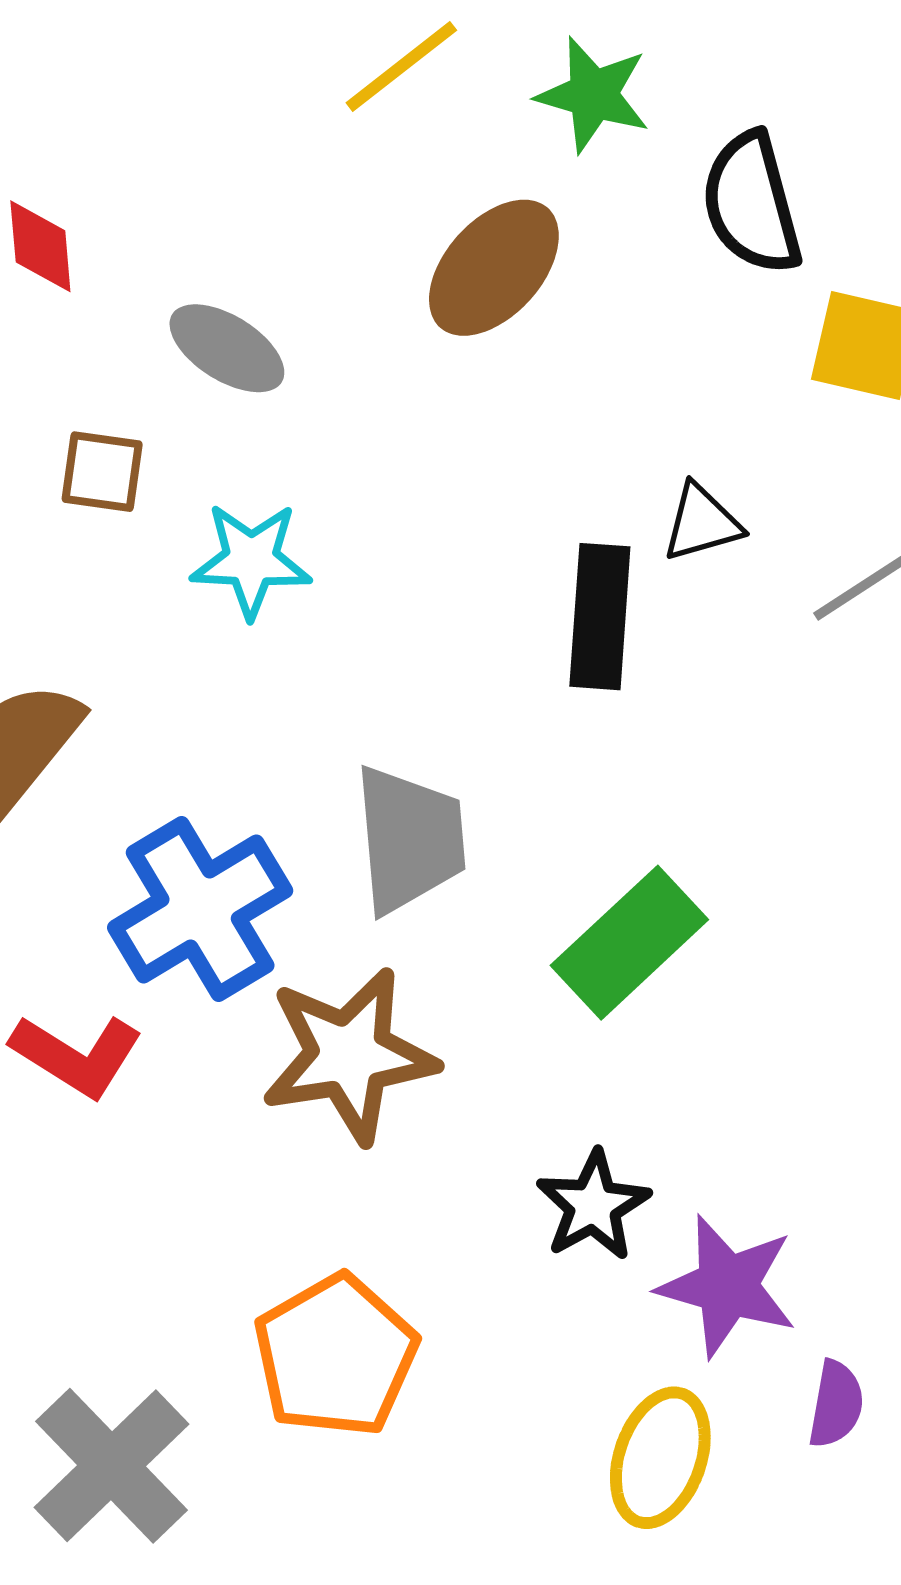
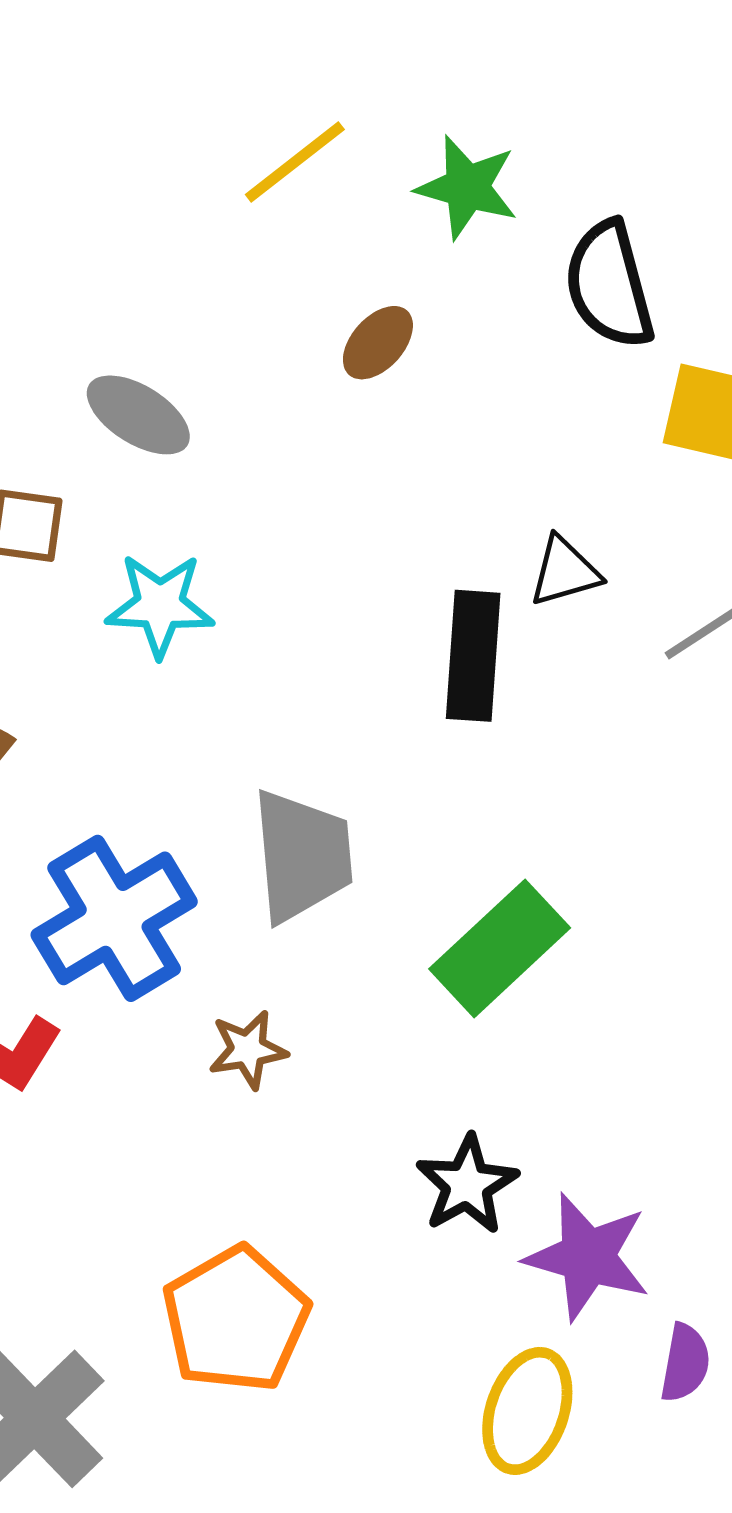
brown ellipse: (494, 268) -> (378, 343), size x0.6
brown star: (349, 1055) -> (248, 1050), size x0.5

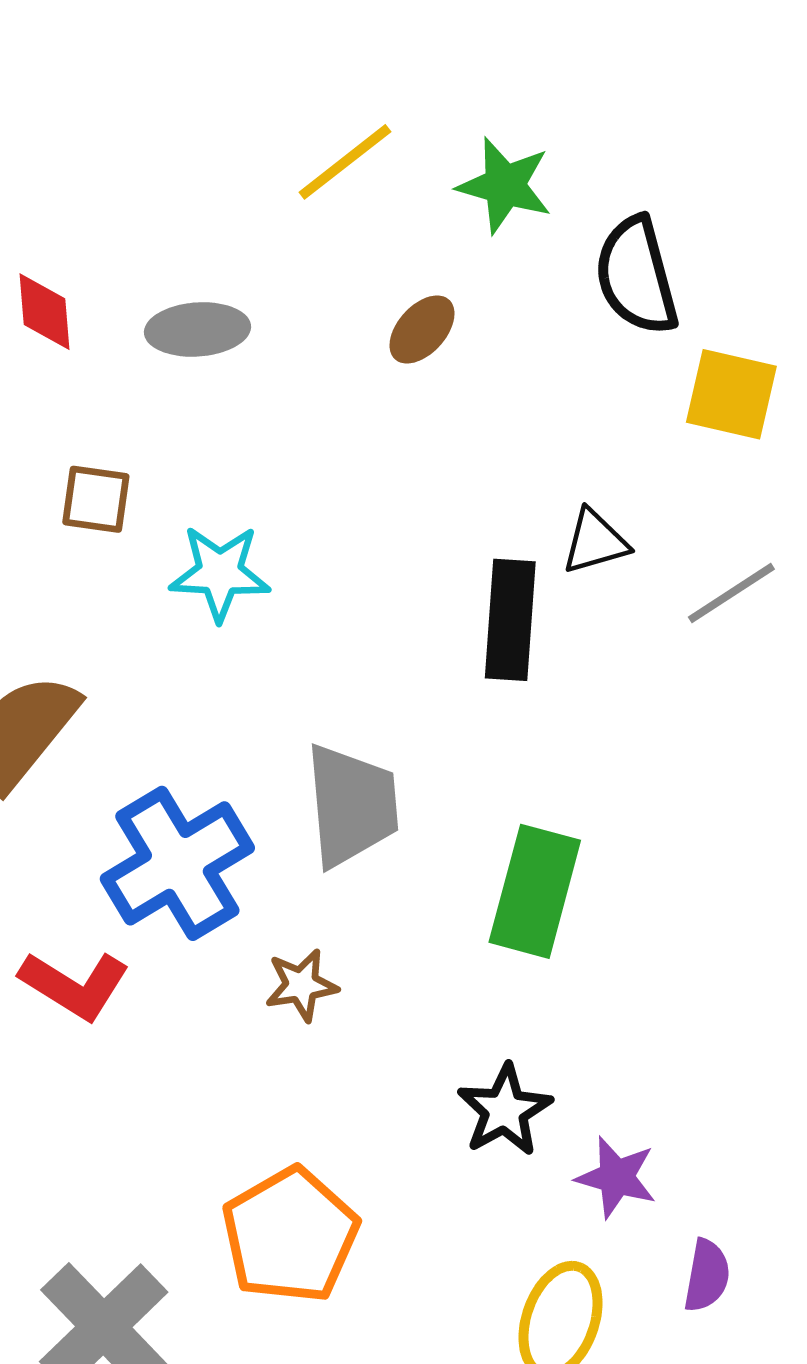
gray ellipse: (138, 415) -> (197, 329), moved, turned -36
green rectangle: (500, 948) -> (535, 891), turned -32
purple star: (588, 1257) -> (616, 1177), size x0.7

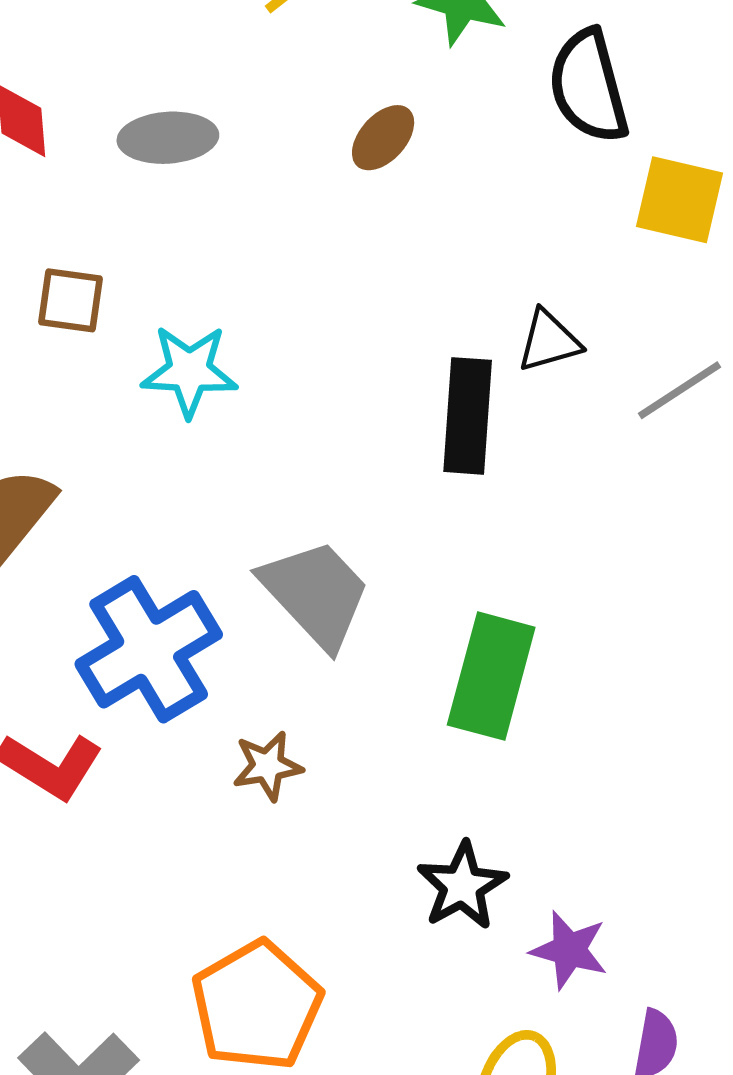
gray trapezoid: (352, 805) -> (316, 594), turned -38

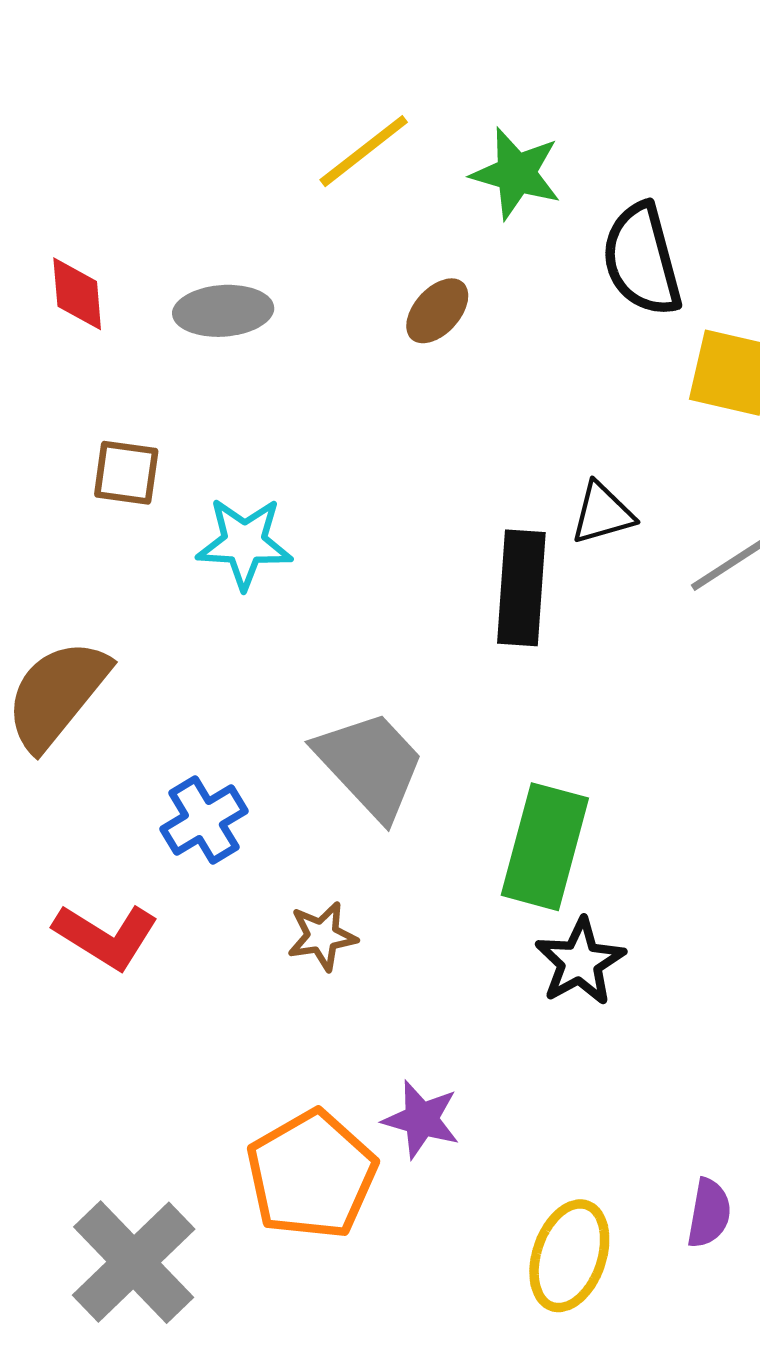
blue cross: (149, 649) -> (204, 820), size x0.6
black star: (462, 886) -> (580, 962), moved
purple star: (569, 950) -> (421, 1119), moved

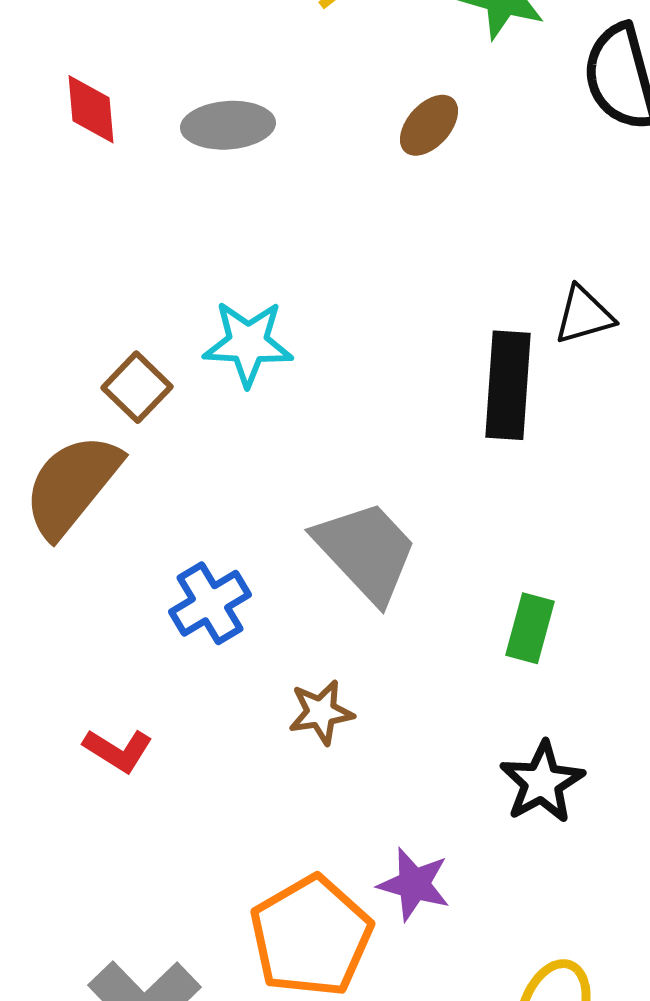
brown square: (126, 473) -> (137, 387), moved, turned 36
green rectangle: (545, 847) -> (530, 628), size x0.6
red L-shape: (106, 936) -> (118, 750), moved, size x0.7
black star: (580, 962) -> (542, 782), moved

